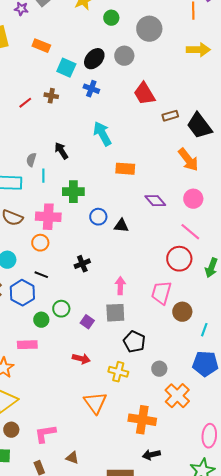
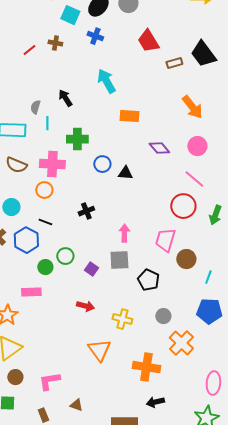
black trapezoid: (199, 126) -> (203, 54), moved
black pentagon: (134, 342) -> (148, 280), moved

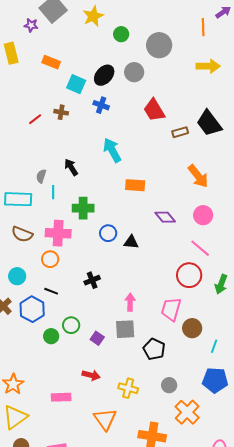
pink rectangle: (31, 292) -> (61, 397), moved

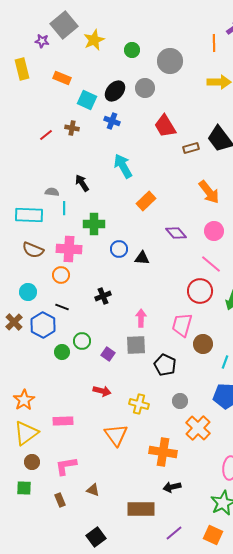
yellow star: (93, 16) -> (94, 40), moved
gray semicircle: (41, 176) -> (52, 192), turned 80
orange rectangle: (135, 185) -> (146, 201), turned -48
pink rectangle: (61, 397) -> (63, 421), moved

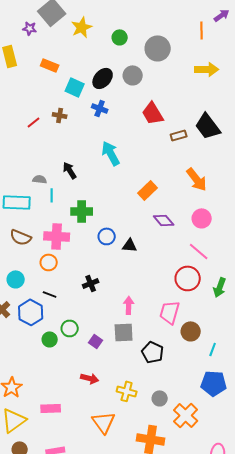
orange rectangle: (146, 201) -> (148, 190), moved
gray circle: (180, 401) -> (160, 398), moved

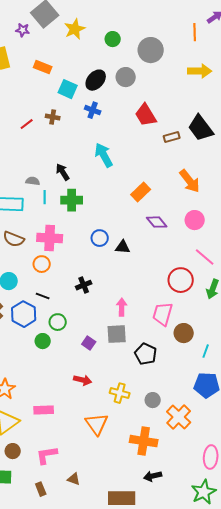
green cross: (82, 211) -> (72, 200), moved
pink line: (199, 251) -> (205, 257), moved
green circle: (70, 328) -> (58, 322), moved

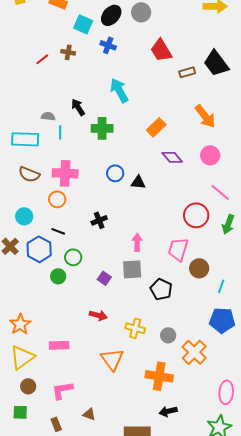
green cross: (72, 200) -> (102, 128), moved

